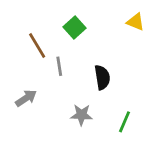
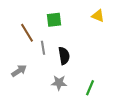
green square: (75, 27) -> (54, 20), turned 35
black semicircle: (102, 77) -> (64, 56), moved

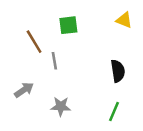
black semicircle: (64, 56) -> (118, 71), moved
gray star: (59, 83) -> (61, 106), moved

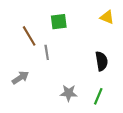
gray star: (61, 106) -> (69, 93), moved

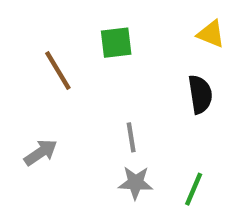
gray line: (47, 52) -> (131, 137), moved
black semicircle: (102, 61) -> (200, 94), moved

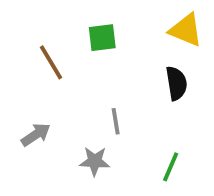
yellow triangle: (211, 34) -> (186, 30), size x1.4
gray star: (136, 183) -> (95, 161), moved

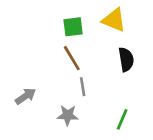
yellow triangle: (186, 30) -> (114, 20), moved
brown line: (51, 62) -> (72, 58), moved

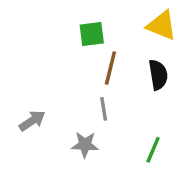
yellow triangle: (114, 20) -> (162, 25), moved
brown line: (72, 58) -> (110, 68), moved, turned 45

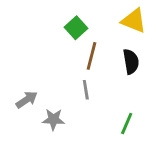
green square: (92, 34) -> (76, 28), turned -35
gray star: (85, 145) -> (53, 119), moved

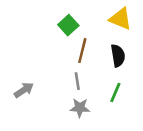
gray star: (53, 119) -> (80, 108), moved
green line: (127, 124) -> (115, 93), moved

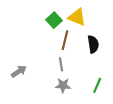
yellow triangle: (120, 19) -> (77, 17), moved
green line: (115, 93) -> (97, 85), moved

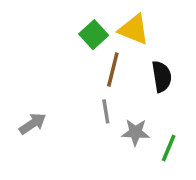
gray star: (63, 85) -> (136, 132), moved

